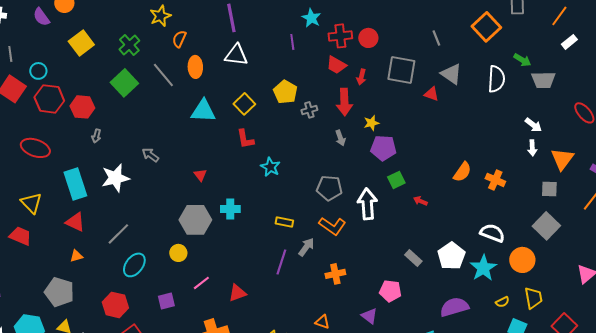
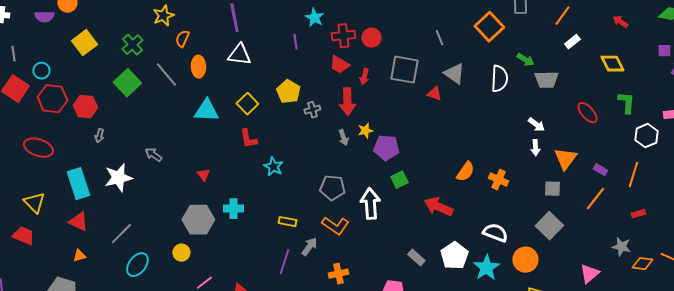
purple semicircle: (41, 17) -> (44, 17), turned -54
yellow star: (371, 123) -> (365, 131), moved
red arrow: (420, 201) -> (438, 207), moved, size x2.0

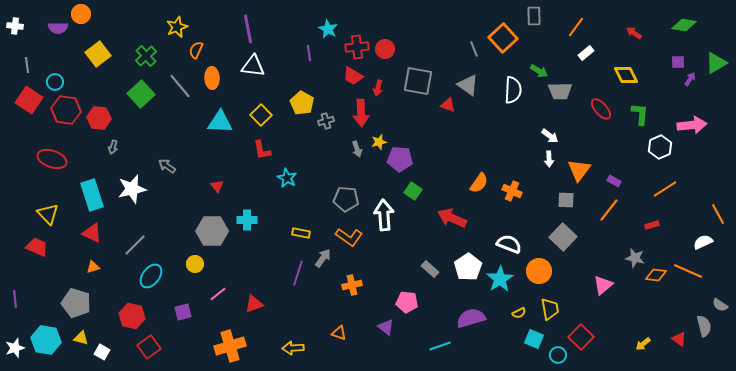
gray line: (439, 38) -> (474, 49), moved
red ellipse: (587, 113) -> (601, 109), moved
orange line: (633, 175) -> (665, 189), moved, turned 40
green square: (399, 180) -> (413, 191), turned -30

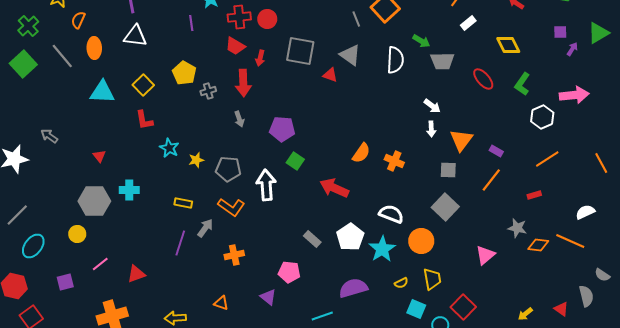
green L-shape: (640, 114) -> (522, 84), turned -150
yellow star: (379, 142) -> (196, 160), moved
orange line: (718, 214) -> (601, 163), moved

